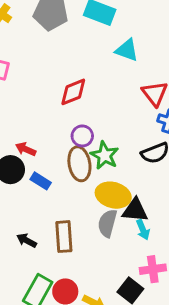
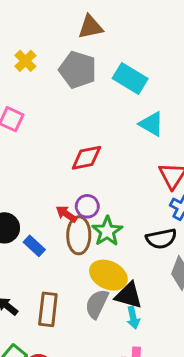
red arrow: (26, 149) -> (66, 214), moved

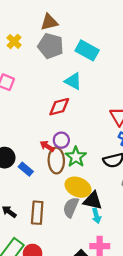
brown triangle: (90, 27) -> (49, 22), moved
cyan triangle: (152, 124) -> (73, 81), moved

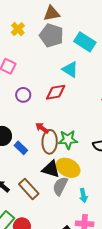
purple circle: (61, 140) -> (23, 95), moved
green star: (76, 157) -> (68, 140), turned 30
black triangle: (93, 201) -> (51, 169), moved
brown rectangle: (37, 213) -> (29, 189), turned -50

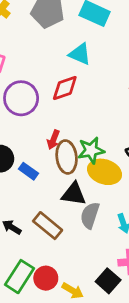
purple circle: (23, 95) -> (21, 98), size x1.6
red arrow: (42, 128) -> (53, 140), turned -96
yellow ellipse: (68, 168) -> (105, 172), moved

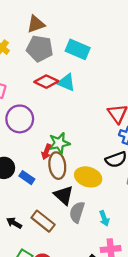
red diamond: (65, 88) -> (46, 82), moved, turned 45
green star: (91, 150) -> (59, 143), moved
black triangle: (74, 194) -> (64, 195), turned 35

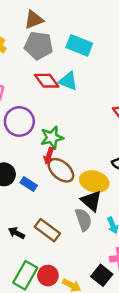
red diamond: (46, 82) -> (47, 81), turned 30
green star: (59, 143) -> (52, 138), moved
brown ellipse: (57, 166) -> (61, 170), turned -40
black triangle: (64, 195) -> (91, 201), moved
gray semicircle: (77, 212) -> (83, 220), turned 145

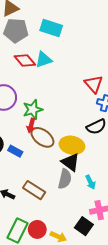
cyan triangle: (68, 81) -> (44, 60), turned -36
gray semicircle: (83, 220) -> (65, 179), turned 36

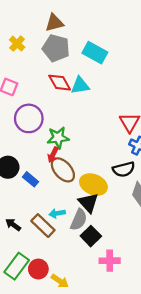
cyan arrow: (90, 182) -> (57, 213), moved, turned 96
black square: (84, 226) -> (91, 236), moved

